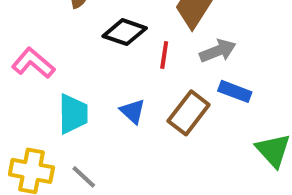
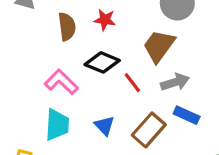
red line: (164, 55) -> (132, 83), turned -50
pink L-shape: (33, 63) -> (61, 82), moved

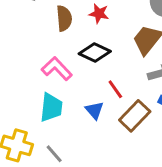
red line: (132, 83) -> (115, 89), moved

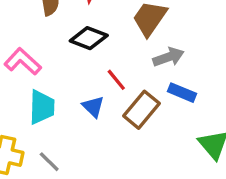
pink L-shape: (57, 69) -> (23, 61), moved

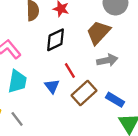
black diamond: (89, 38) -> (56, 40), turned -55
blue rectangle: (182, 93) -> (115, 100), moved

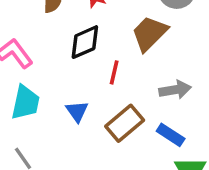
gray arrow: (107, 60) -> (175, 90), moved
red line: (70, 71) -> (114, 72), moved, turned 42

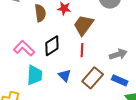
brown trapezoid: (149, 33) -> (84, 25), moved
black diamond: (85, 42) -> (52, 46), moved

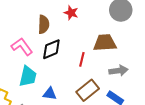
brown semicircle: (40, 13) -> (44, 24), moved
brown trapezoid: (84, 25) -> (105, 43), moved, turned 40
blue triangle: (65, 75) -> (50, 94), moved, turned -48

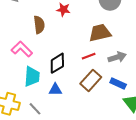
black diamond: (51, 49) -> (57, 63), moved
red line: (82, 59) -> (89, 56), moved, turned 64

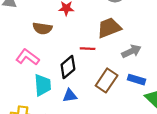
brown semicircle: (39, 25) -> (42, 28), turned 114
red line: (89, 56) -> (88, 49), moved, turned 32

